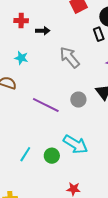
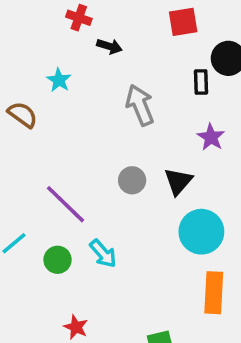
purple line: (46, 105) -> (66, 204), moved
cyan arrow: (75, 144) -> (103, 254), size x0.7

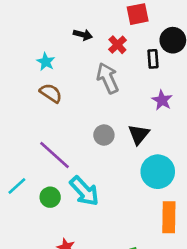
red cross: (79, 18) -> (117, 45), moved, turned 30
brown semicircle: (23, 115) -> (51, 93), moved
cyan arrow: (103, 254) -> (84, 191), size x1.4

